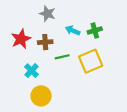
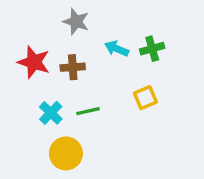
red star: (21, 39) -> (34, 62), turned -30
green line: (62, 57) -> (88, 111), moved
yellow square: (91, 61) -> (145, 98), size x0.6

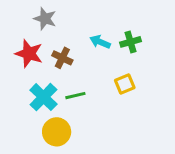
gray star: (76, 22) -> (45, 19), moved
brown cross: (73, 67) -> (62, 58), turned 30
cyan cross: (51, 113) -> (43, 97), size x1.4

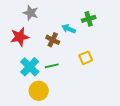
green cross: (131, 42) -> (89, 19), moved
red star: (29, 54) -> (20, 37), turned -30
brown cross: (62, 58) -> (53, 40), moved

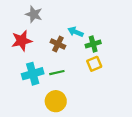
green cross: (89, 19) -> (93, 44), moved
cyan cross: (30, 67) -> (33, 74), turned 30
yellow circle: (39, 91) -> (56, 101), moved

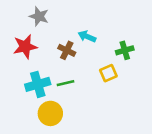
green cross: (93, 44) -> (125, 50), moved
yellow circle: (56, 101) -> (50, 113), moved

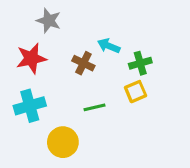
green cross: (125, 50) -> (140, 63), moved
green line: (65, 83) -> (94, 107), moved
cyan cross: (38, 84) -> (30, 106), moved

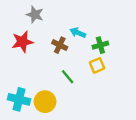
cyan cross: (30, 106) -> (19, 99), moved, turned 30
green line: (94, 107) -> (68, 77), turned 63

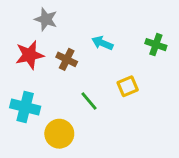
brown cross: (60, 45) -> (67, 59), moved
green cross: (100, 45) -> (156, 45), moved, turned 35
cyan cross: (19, 99) -> (25, 107), moved

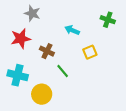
green cross: (156, 45) -> (108, 20), moved
brown cross: (67, 59) -> (47, 51), moved
yellow square: (128, 86) -> (90, 52), moved

